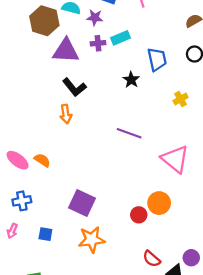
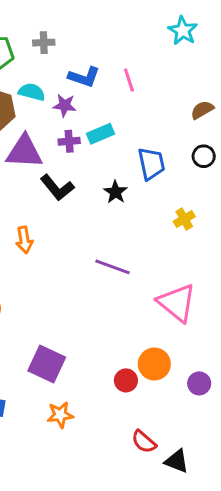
black L-shape: (74, 87) -> (57, 188), moved
orange star: (92, 239) -> (60, 415), size x0.7
purple circle: (191, 258) -> (199, 383), moved

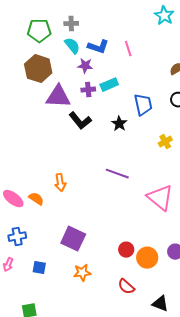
cyan semicircle: (32, 92) -> (72, 46), moved, turned 36
orange arrow: (24, 240) -> (60, 183), moved
orange circle: (154, 364) -> (147, 258), moved
red semicircle: (144, 442) -> (126, 287), moved

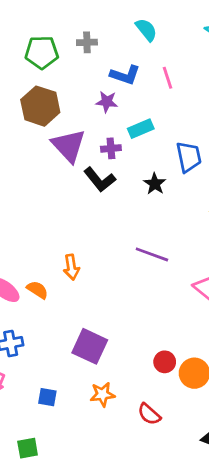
cyan semicircle: (72, 46) -> (146, 30), moved
purple cross: (88, 90) -> (111, 148), moved
purple triangle: (58, 97) -> (69, 146), turned 44
blue square: (39, 268) -> (47, 397), moved
red semicircle: (126, 287) -> (149, 414), moved

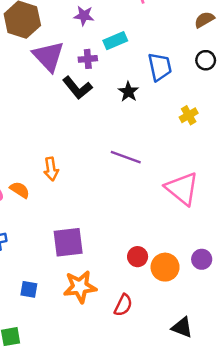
purple square: (90, 346) -> (68, 242), turned -32
orange star: (102, 394) -> (80, 287), size x1.4
red semicircle: (149, 414) -> (123, 305), turned -105

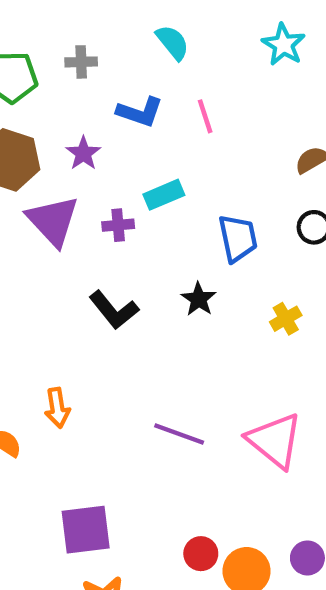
purple star: (84, 16) -> (83, 153), moved, turned 30
black L-shape: (77, 88) -> (114, 310), moved
black star: (128, 92) -> (199, 299), moved
purple line: (126, 157) -> (179, 434), moved

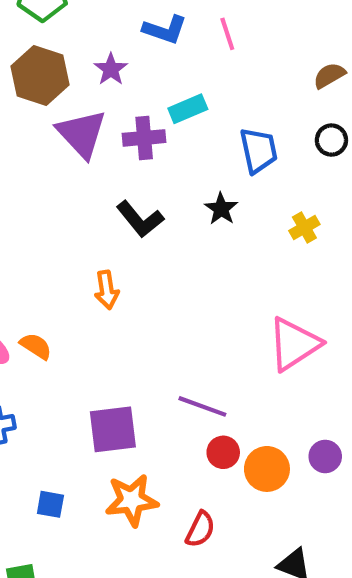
purple cross: (118, 225) -> (144, 138), size x1.4
orange arrow: (57, 408) -> (107, 290), moved
purple line: (179, 434) -> (202, 406), moved
pink triangle: (275, 441) -> (294, 344), turned 48

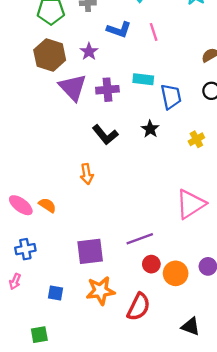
cyan rectangle: (188, 109) -> (143, 79), moved, turned 30
purple line: (202, 406) -> (140, 239), turned -40
red semicircle: (200, 529) -> (139, 307), size x1.4

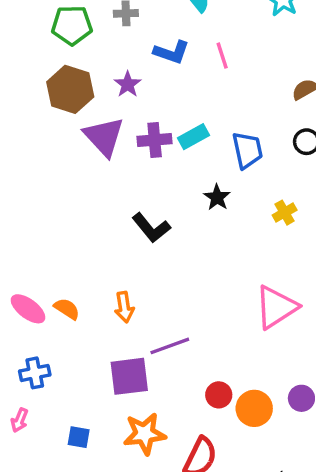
cyan rectangle: (143, 79) -> (193, 137), moved, turned -36
black L-shape: (105, 135) -> (151, 228), moved
orange arrow: (87, 174) -> (124, 307), moved
purple line: (140, 239) -> (170, 346), moved

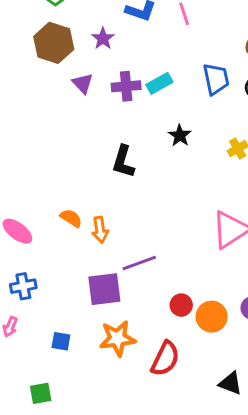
purple triangle: (104, 137) -> (83, 83), size x0.6
blue trapezoid: (247, 150) -> (216, 79), moved
black L-shape: (151, 228) -> (123, 162), turned 56
orange semicircle: (67, 309) -> (71, 218), moved

